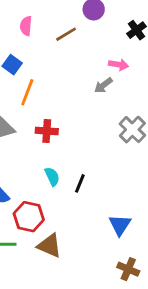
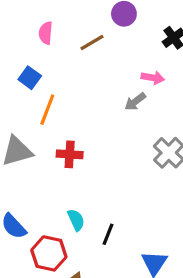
cyan semicircle: (52, 177) -> (76, 220), moved
black line: (80, 183) -> (108, 234), moved

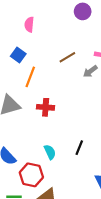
brown line: (92, 43) -> (67, 57), moved
black line: (108, 234) -> (79, 148), moved

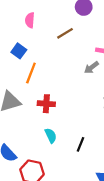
brown line: (67, 57) -> (65, 33), moved
cyan semicircle: (50, 152) -> (51, 136), moved

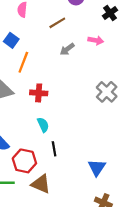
gray arrow: (91, 67) -> (67, 49), moved
black line: (80, 144) -> (54, 149), moved, turned -32

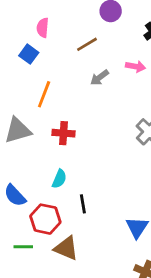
blue square: (11, 40) -> (29, 54), moved
cyan semicircle: (43, 125) -> (59, 179), moved, turned 48

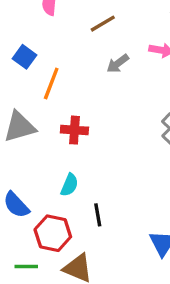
blue square: (29, 54) -> (25, 57), moved

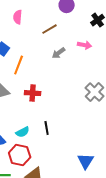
cyan semicircle: (69, 185) -> (23, 132), moved, turned 40
black line: (98, 215) -> (47, 128), moved

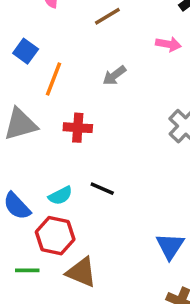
gray arrow: (59, 53) -> (114, 75), moved
black line: (47, 128) -> (102, 189), turned -56

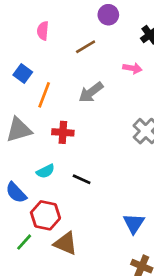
gray arrow: (114, 75) -> (91, 92), size x1.4
cyan semicircle: (60, 196) -> (45, 171), moved
green line: (27, 270) -> (24, 242), turned -48

